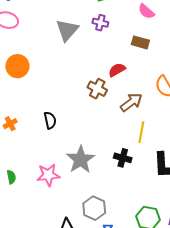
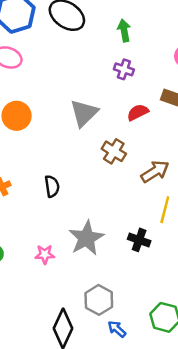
gray triangle: (67, 30) -> (84, 113), moved
red semicircle: (117, 70) -> (138, 112), moved
pink star: (48, 175) -> (45, 254), size x0.7

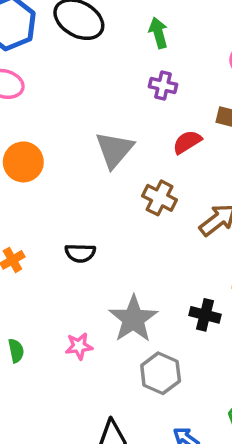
black semicircle: (52, 186) -> (80, 253), turned 105
gray hexagon: (99, 300) -> (161, 373), moved

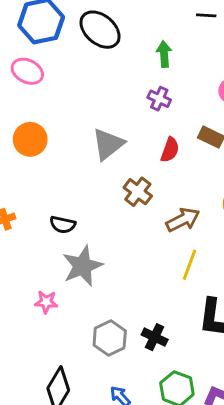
red semicircle: (187, 142) -> (170, 150), turned 130
black cross: (205, 315) -> (155, 337), moved
gray star: (133, 319) -> (82, 266), moved

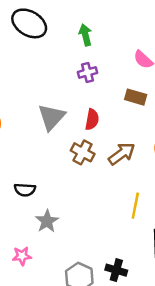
purple cross: (159, 99) -> (88, 72), turned -30
red semicircle: (170, 150) -> (92, 119), moved
brown arrow: (183, 220) -> (122, 154), moved
gray star: (82, 266) -> (47, 221), size x0.7

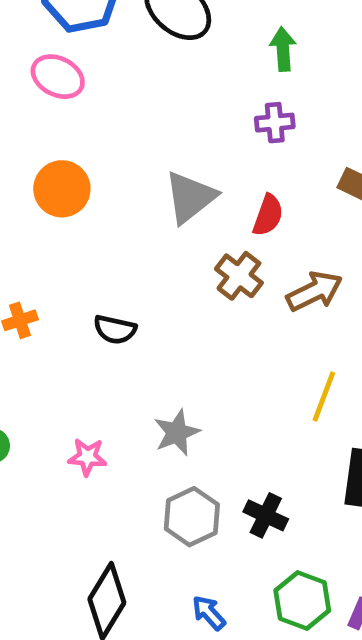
gray star: (47, 221) -> (177, 433), moved

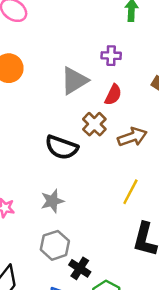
purple cross: (275, 123) -> (111, 56), moved
black semicircle: (115, 330) -> (62, 147), moved, size x1.5
black cross: (266, 515) -> (80, 268), moved

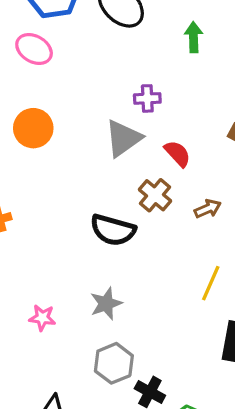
purple cross: (111, 56) -> (147, 98), moved
red semicircle: (113, 95) -> (177, 154), turned -65
brown arrow: (132, 137) -> (208, 209), size x0.7

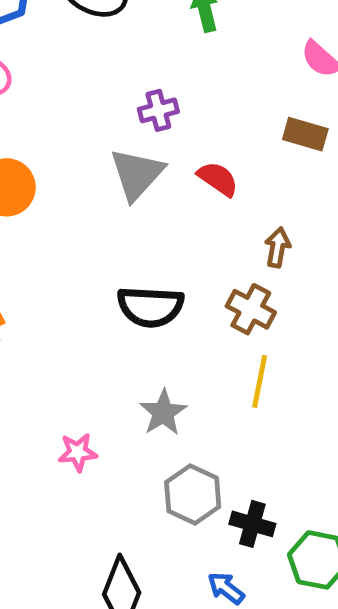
brown cross: (155, 195) -> (251, 309), moved
brown arrow: (208, 209) -> (278, 247), turned -44
yellow line: (211, 283) -> (260, 381), moved

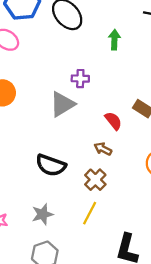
red semicircle: (218, 179) -> (113, 121), moved
brown arrow: (278, 247) -> (103, 149), moved, turned -90

